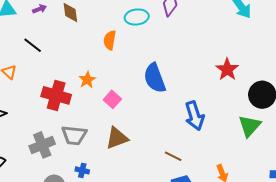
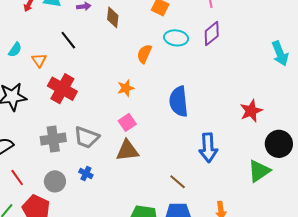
orange star: (87, 80) -> (126, 88), moved
red cross: (56, 95) -> (62, 89), moved
pink square: (112, 99) -> (127, 122), moved

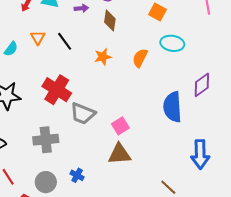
purple diamond: (212, 33) -> (202, 85), moved
orange triangle: (39, 60) -> (38, 38), moved
orange star: (126, 88) -> (103, 57), moved
gray trapezoid: (87, 137) -> (83, 114), moved

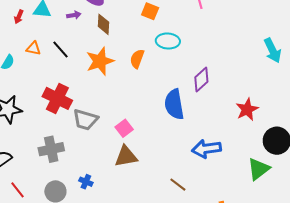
orange triangle: (38, 38) -> (33, 48), turned -42
orange star: (103, 57) -> (100, 61), size x1.6
blue arrow: (200, 154) -> (206, 149), turned 88

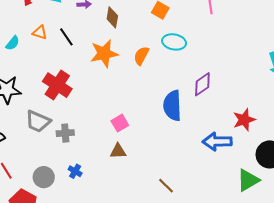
gray trapezoid: (85, 120) -> (38, 121), moved
gray cross: (51, 149) -> (65, 133), moved, size x0.7
blue arrow: (206, 149) -> (217, 142), moved
brown triangle: (126, 156) -> (118, 151), size x0.7

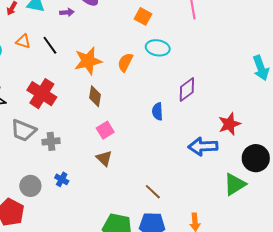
brown diamond: (112, 17) -> (95, 96), moved
blue semicircle: (172, 106) -> (157, 111), size x0.6
brown triangle: (118, 151) -> (104, 158), turned 48

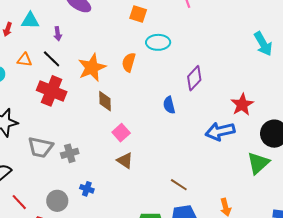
purple arrow: (67, 12) -> (58, 34), moved, turned 96
red cross: (42, 94) -> (52, 91), moved

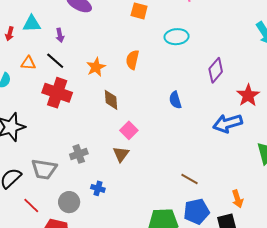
cyan ellipse: (158, 42) -> (177, 37), moved
orange star: (92, 68) -> (96, 67), size x0.7
purple diamond: (194, 78) -> (216, 70), moved
gray trapezoid: (40, 147) -> (44, 169), moved
brown triangle: (125, 161) -> (121, 154), moved, turned 36

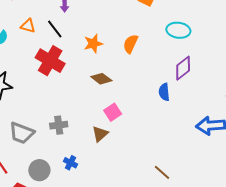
purple diamond: (216, 70) -> (183, 68), moved
brown diamond: (111, 100) -> (101, 79), turned -60

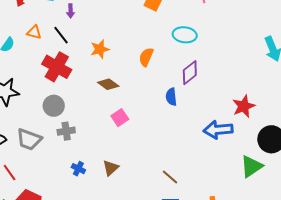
orange semicircle: (131, 44) -> (146, 57), moved
brown triangle: (100, 134) -> (111, 168), moved
gray circle: (39, 170) -> (54, 106), moved

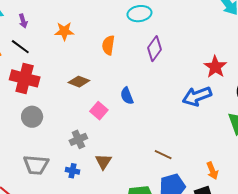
orange star: (100, 49) -> (64, 31), moved, turned 30
blue semicircle: (171, 97) -> (127, 96), moved
gray cross: (66, 131) -> (78, 139), moved
gray trapezoid: (29, 139) -> (36, 165), moved

